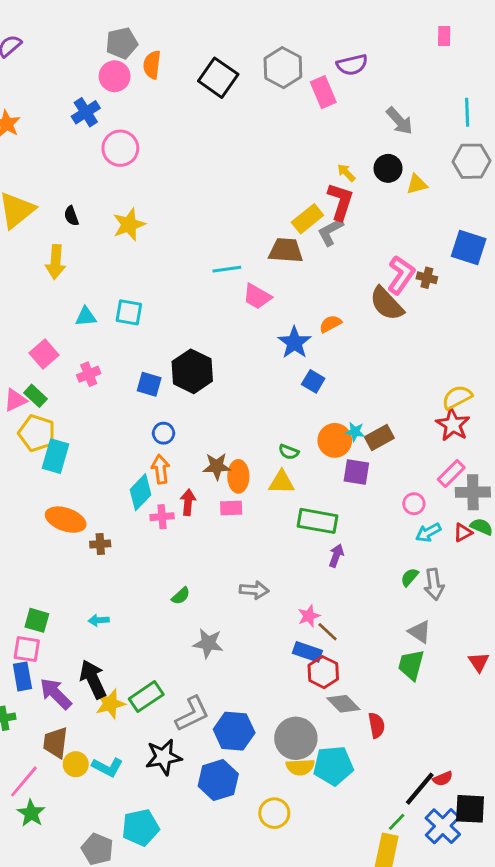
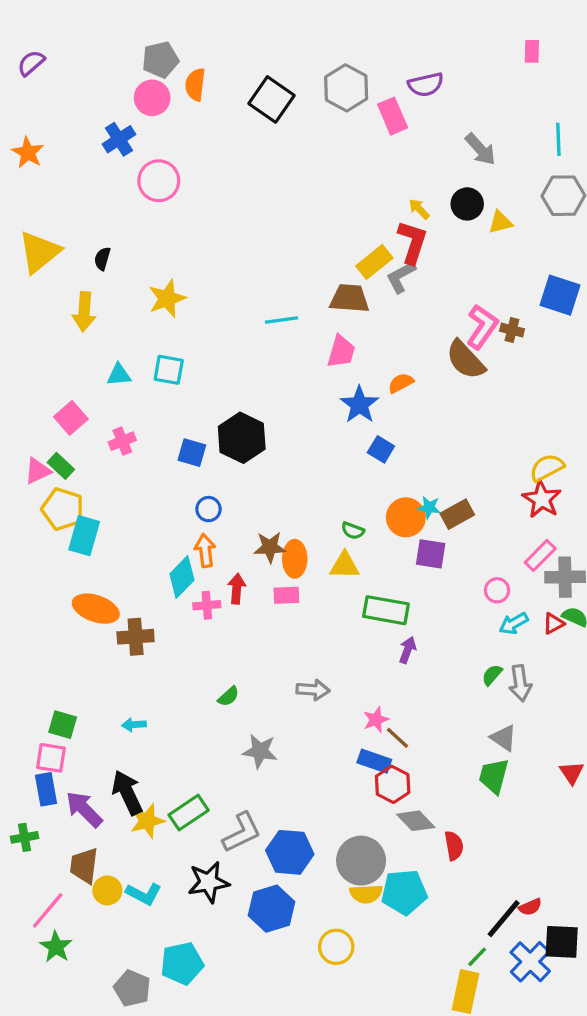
black semicircle: (71, 216) -> (102, 259), turned 36
yellow star: (129, 224) -> (167, 298), moved
pink trapezoid: (257, 296) -> (341, 352), moved, turned -104
brown cross: (100, 544) -> (136, 637), size x1.5

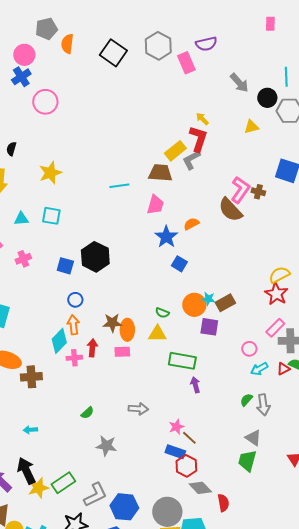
pink circle: (152, 98) -> (24, 55), moved
black circle: (467, 204) -> (267, 98), moved
purple arrow: (407, 650) -> (195, 385), turned -35

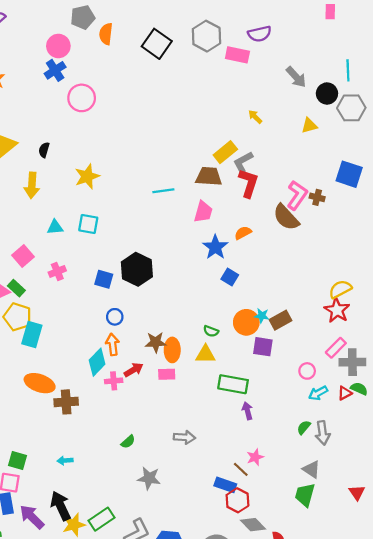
pink rectangle: (186, 63) -> (237, 55), turned -55
red L-shape: (198, 139) -> (249, 183), moved
red arrow: (92, 348) -> (134, 370), turned 54
pink star: (176, 427) -> (255, 457), moved

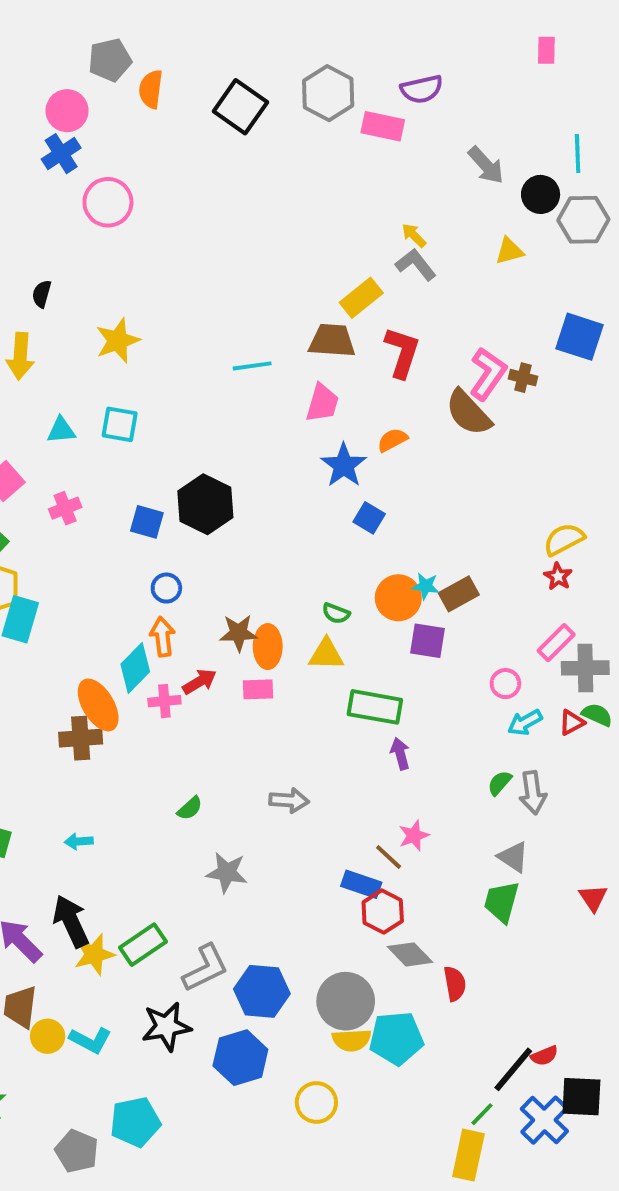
gray L-shape: (243, 162) -> (416, 265), moved, turned 80
red star: (337, 310) -> (558, 576), size x0.6
orange ellipse: (40, 383) -> (98, 705), moved, turned 40

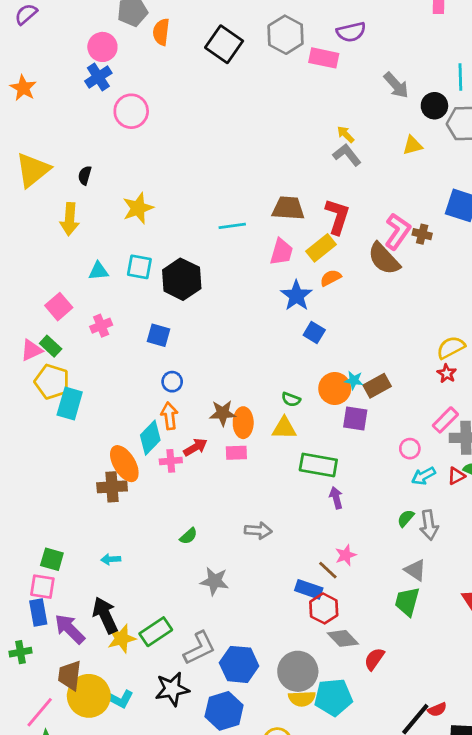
yellow rectangle: (361, 298) -> (321, 248), moved
black hexagon: (205, 504) -> (182, 279), moved
red semicircle: (455, 984) -> (374, 659), turned -135
yellow circle: (48, 1036) -> (89, 696), size x1.8

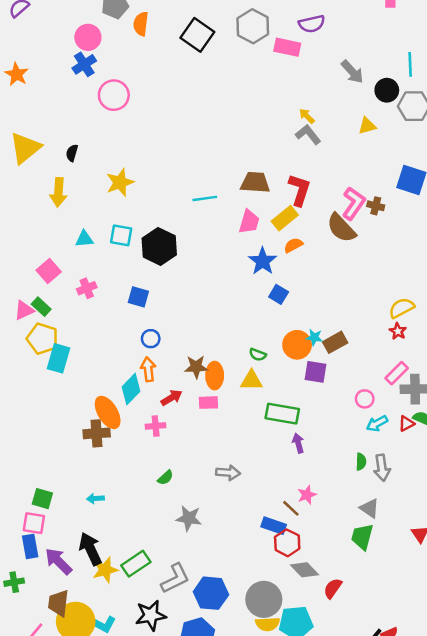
pink cross: (171, 461) -> (156, 426), moved
green semicircle: (406, 518) -> (361, 462), turned 140

